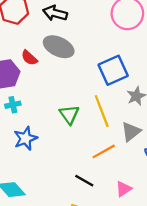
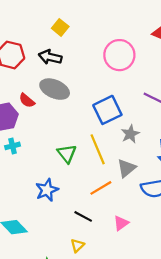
blue star: (26, 138) -> (47, 190), moved

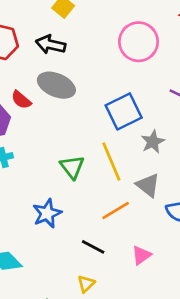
gray triangle: (126, 168) -> (148, 185), turned -42

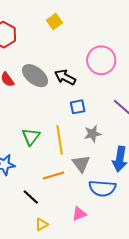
black arrow: (51, 45) -> (65, 77), moved
blue square: (124, 111) -> (78, 107), size x0.6
pink triangle: (141, 255) -> (79, 214), moved
yellow triangle: (86, 284) -> (42, 224), moved

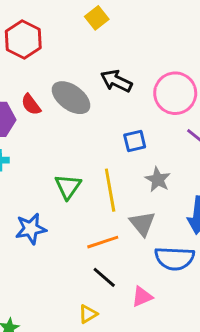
pink circle: (101, 60) -> (175, 93), moved
black arrow: (65, 77) -> (116, 81), moved
gray star: (93, 134) -> (158, 179), turned -30
black line: (31, 197) -> (104, 277), moved

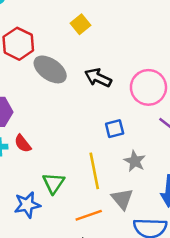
gray ellipse: (71, 98) -> (50, 69), moved
red semicircle: (31, 104) -> (23, 144), moved
green triangle: (68, 187) -> (54, 183), moved

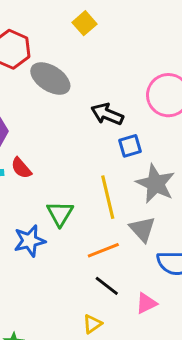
black arrow: (98, 78) -> (107, 114), moved
gray star: (135, 161) -> (156, 184), size x1.5

